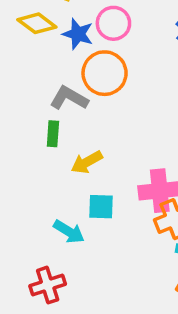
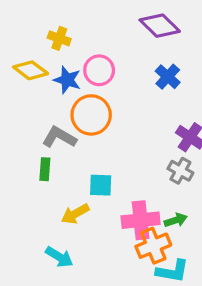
yellow arrow: (87, 162) -> (75, 214), moved
cyan square: (101, 207) -> (101, 185), moved

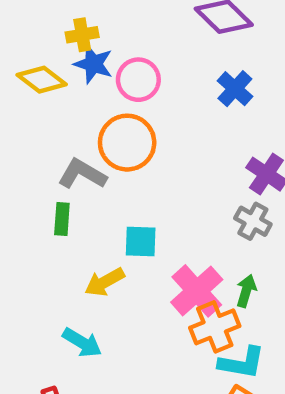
yellow cross: (59, 38) -> (82, 35), turned -30
blue star: (67, 80) -> (93, 64), moved
pink cross: (141, 220) -> (197, 291), turned -36
green arrow: (176, 220) -> (246, 291), turned -55

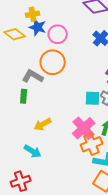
cyan square: (141, 241) -> (93, 98), moved

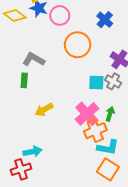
orange circle: (53, 62) -> (78, 45), moved
cyan arrow: (33, 151) -> (33, 152), moved, turned -42

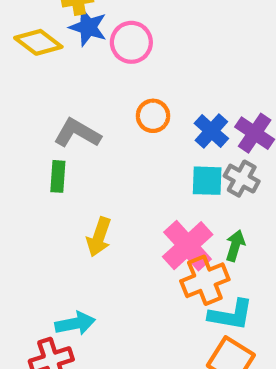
blue cross: (105, 20) -> (211, 131), moved
orange circle: (78, 45) -> (153, 116), moved, size x0.6
yellow arrow: (44, 110) -> (99, 237), turned -42

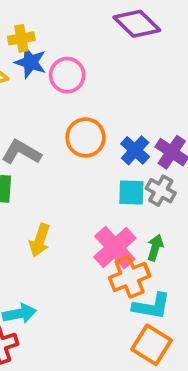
orange circle: (153, 116) -> (86, 137), size x1.4

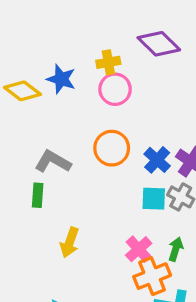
yellow cross: (21, 38) -> (108, 62), moved
pink circle: (67, 75) -> (115, 89), moved
pink cross: (115, 248) -> (139, 249), size x0.7

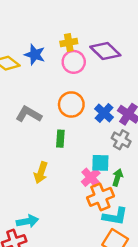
purple diamond: (159, 44) -> (105, 51), moved
green rectangle: (38, 195) -> (60, 139), moved
cyan square: (154, 199) -> (100, 163), moved

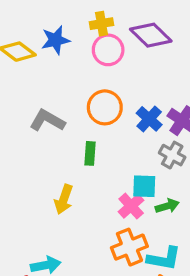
blue star: (35, 55) -> (55, 40), turned -30
green arrow: (117, 177) -> (167, 206), turned 56
orange cross: (100, 197) -> (129, 247), moved

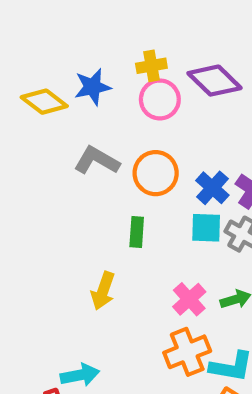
gray L-shape: (47, 121) -> (97, 160), moved
cyan square: (144, 186) -> (206, 228), moved

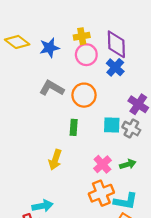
purple diamond: (215, 81) -> (116, 44), turned 44
yellow diamond: (44, 102) -> (17, 42), moved
blue cross: (212, 188) -> (115, 67), moved

